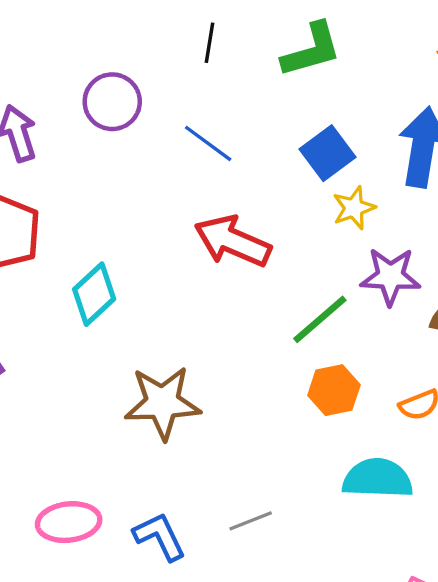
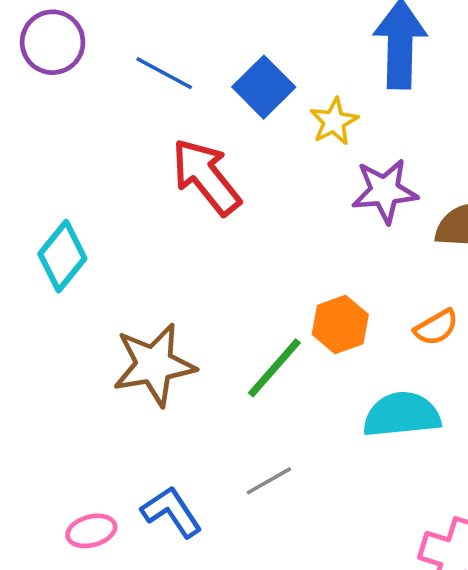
blue square: (327, 153) -> (264, 87), moved
red arrow: (233, 241) -> (206, 177), turned 36
green line: (320, 319) -> (274, 368), moved
pink ellipse: (69, 522) -> (91, 531), moved, size x0.7

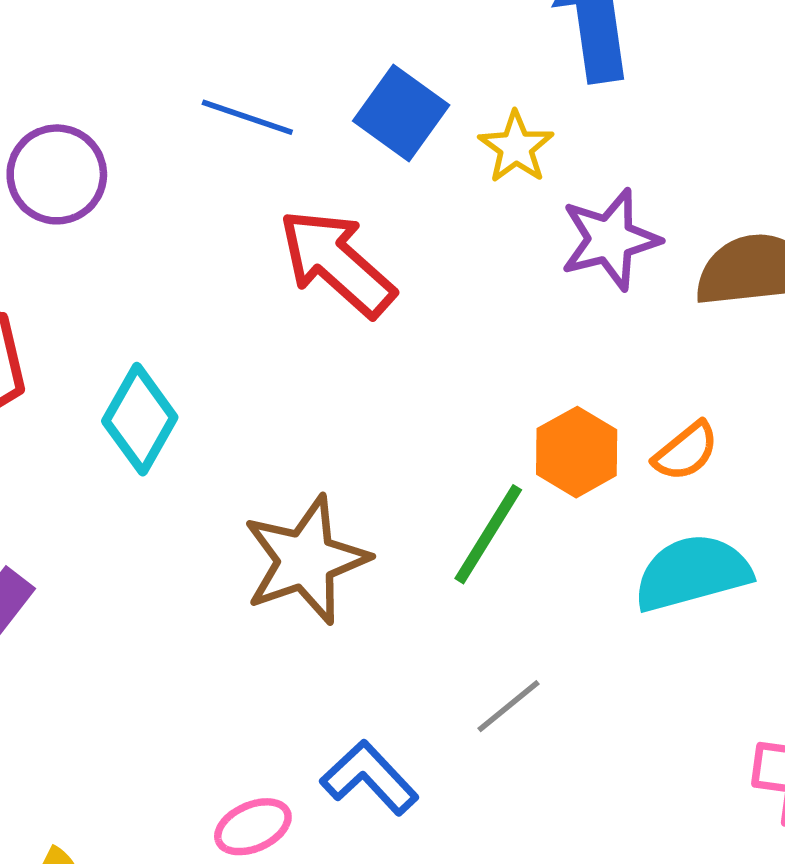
purple circle: (53, 42) -> (57, 174), moved
orange semicircle: (436, 327) -> (686, 451), moved

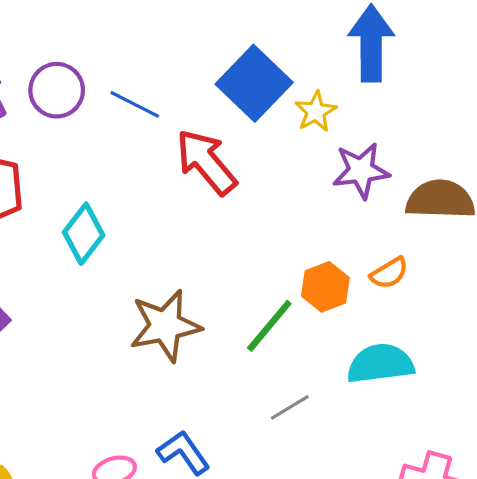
blue square: (401, 113) -> (254, 83), size x1.4
blue line: (247, 117) -> (135, 104), moved
orange semicircle: (686, 451) -> (389, 273), moved
gray line: (509, 706) -> (290, 407), moved

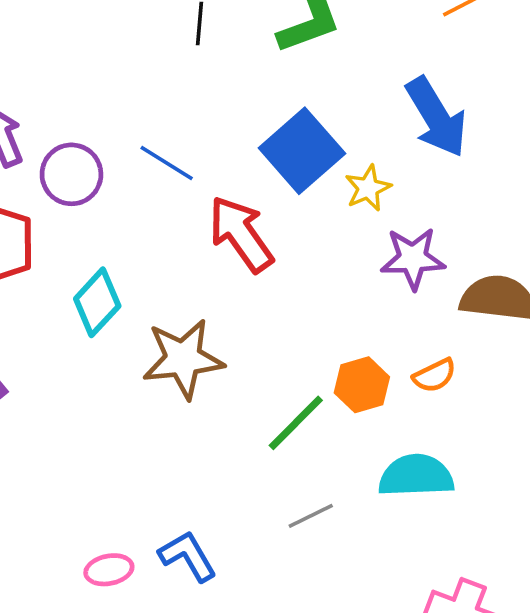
blue arrow: (371, 43) -> (436, 117), turned 144
purple circle: (57, 90) -> (71, 174), moved
brown star: (165, 326) -> (183, 359), moved

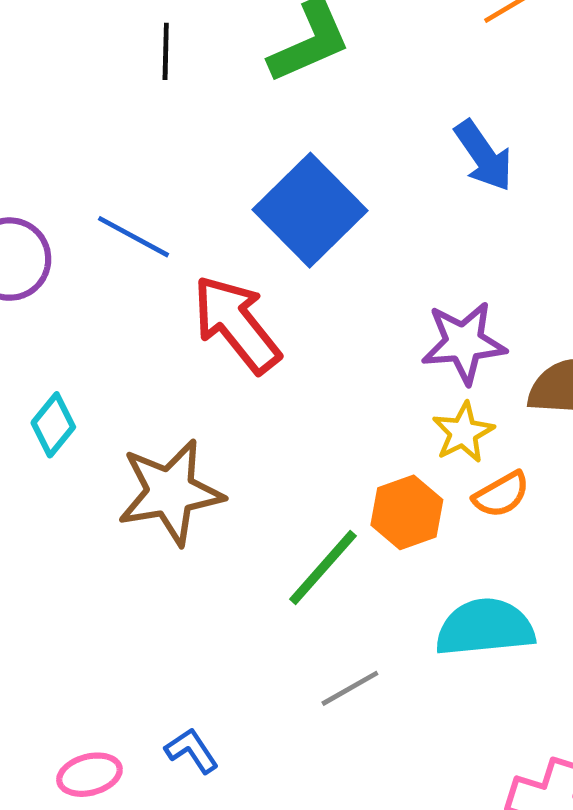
blue arrow: (436, 117) -> (484, 156), size x0.7
yellow star: (368, 188) -> (463, 432), moved
cyan diamond: (97, 302) -> (53, 425), size x0.7
blue L-shape: (188, 556) -> (192, 751), size x0.7

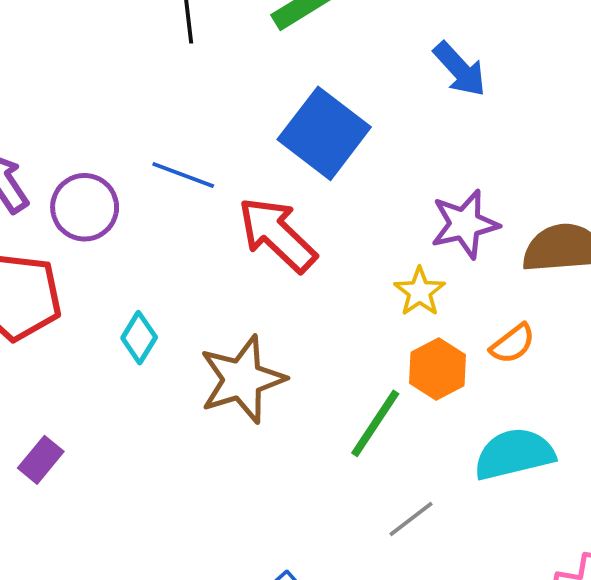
yellow star: (463, 432) -> (420, 292), moved

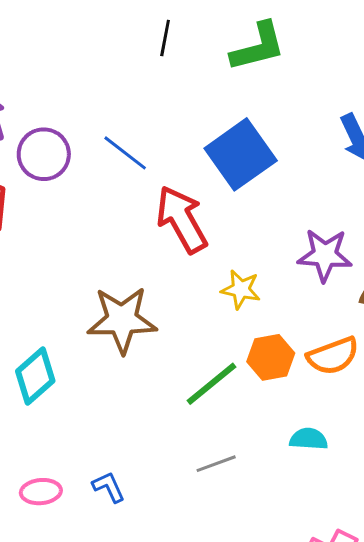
yellow star: (420, 292) -> (241, 289), moved, turned 30
cyan diamond: (139, 338) -> (35, 376), moved, size x1.4
orange semicircle: (513, 344) -> (333, 356), size x1.4
cyan semicircle: (514, 454) -> (309, 439), size x0.6

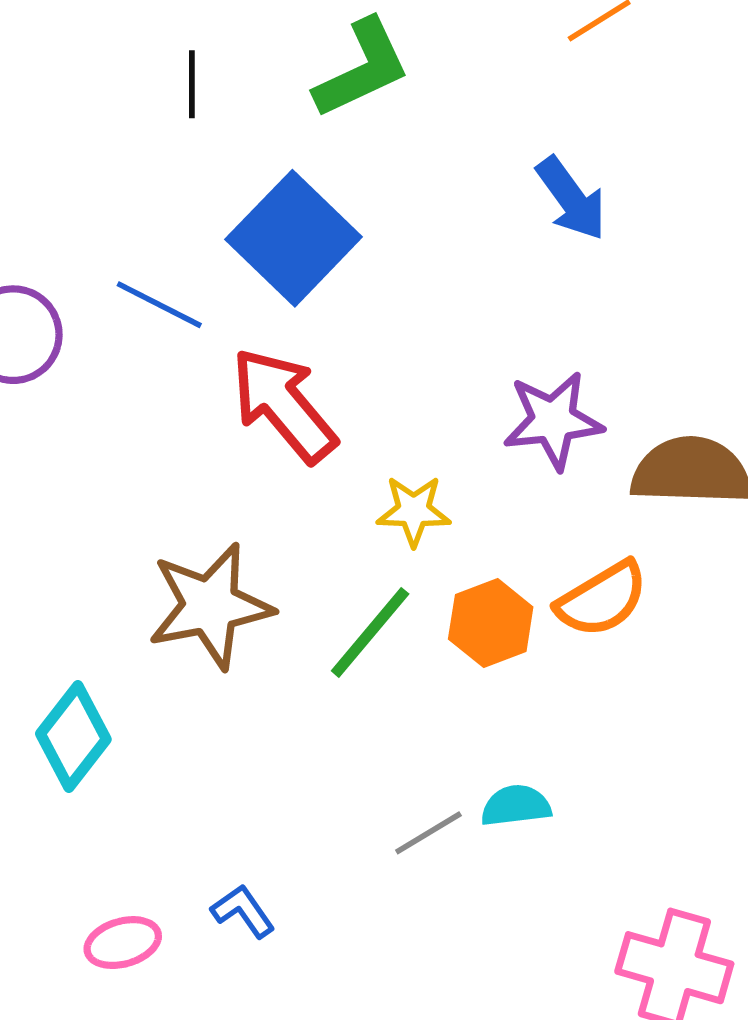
blue square: (241, 154) -> (294, 238), moved
green line: (211, 384) -> (370, 632), moved
cyan semicircle: (309, 439) -> (516, 806), moved

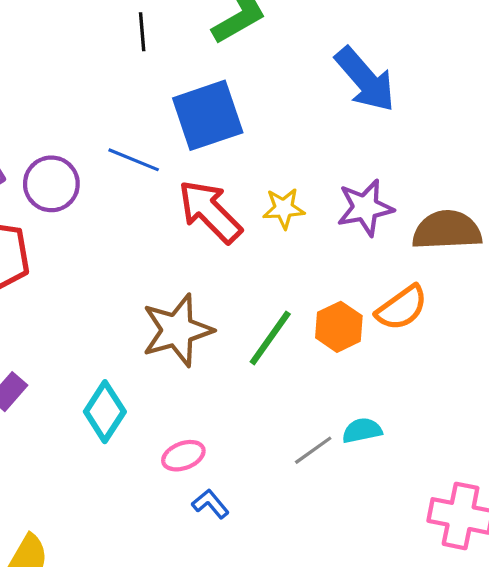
blue arrow: (571, 199) -> (365, 79), size x1.4
blue square: (294, 238) -> (208, 115), turned 32
yellow star: (414, 511) -> (284, 208), moved
pink ellipse: (123, 943) -> (183, 456), moved

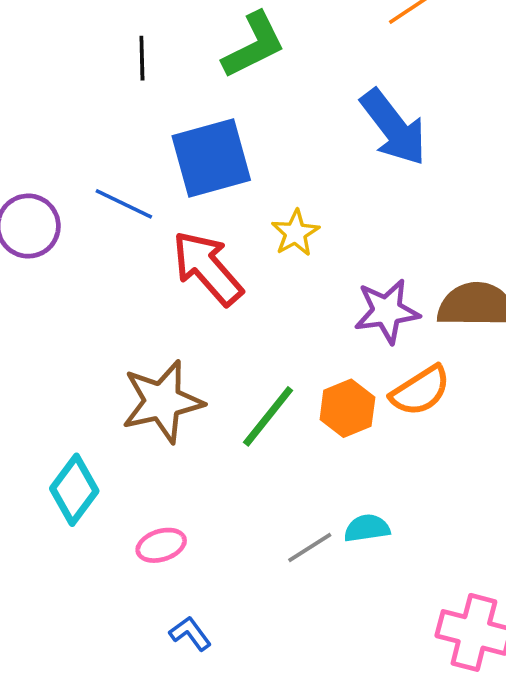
yellow star: (284, 208) -> (295, 233), moved, turned -30
purple star: (365, 208) -> (387, 311), moved
blue L-shape: (210, 504) -> (190, 633), moved

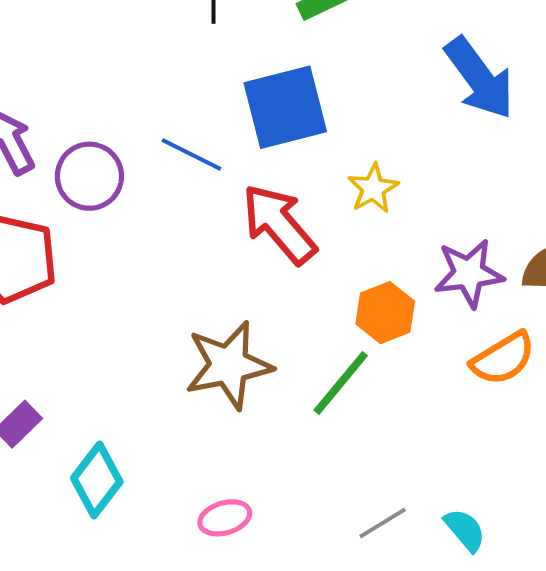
orange hexagon: (347, 408) -> (385, 313), moved
cyan diamond: (74, 490) -> (97, 480), moved
cyan semicircle: (367, 528) -> (465, 530), moved, turned 57

